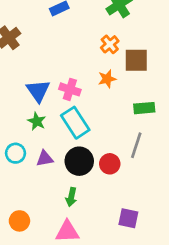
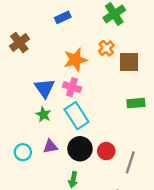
orange star: (107, 79) -> (75, 60), moved, size x1.5
gray line: (136, 145) -> (130, 162), moved
cyan circle: (16, 153) -> (23, 152), moved

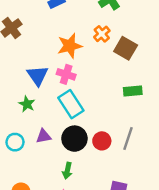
brown square: (129, 62) -> (126, 48), turned 30
green star: (43, 114) -> (27, 104), moved
gray line: (130, 162) -> (128, 139), moved

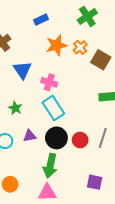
orange star: (70, 46) -> (56, 45), moved
blue triangle: (38, 76) -> (22, 70), moved
green arrow: (67, 171) -> (50, 166), size x1.6

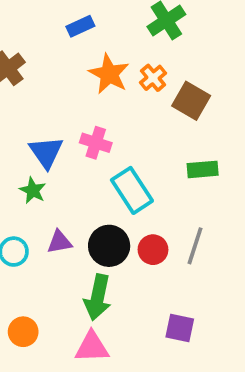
orange star: (56, 45) -> (109, 74), turned -30
blue triangle: (22, 70) -> (46, 152), moved
cyan rectangle: (53, 108) -> (132, 190), moved

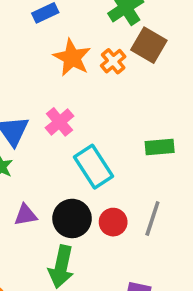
brown square: (191, 101) -> (149, 45), moved
pink cross: (96, 143) -> (60, 122), turned 32

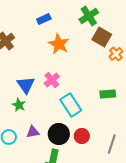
orange cross: (113, 61) -> (116, 54), moved
gray line: (152, 218) -> (112, 144), moved

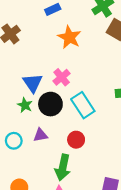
black circle: (59, 134) -> (50, 104), moved
red circle: (82, 136) -> (76, 140), moved

